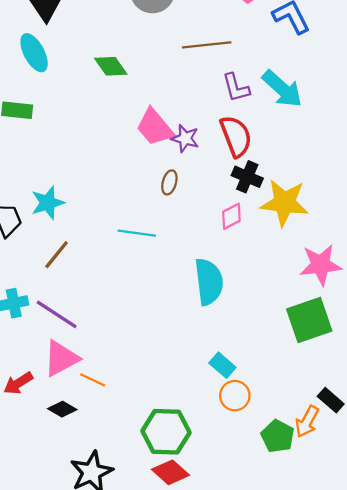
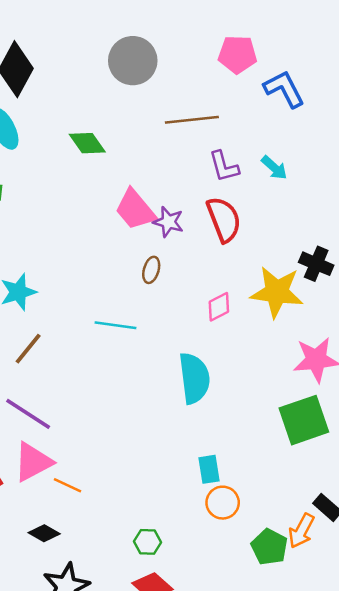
cyan arrow: (282, 89) -> (274, 168), size x0.6
black cross: (247, 177) -> (316, 264), moved
cyan rectangle: (222, 365) -> (209, 469), turned 40
black diamond: (62, 409) -> (44, 533), moved
green hexagon: (166, 432) -> (148, 542), size x0.5

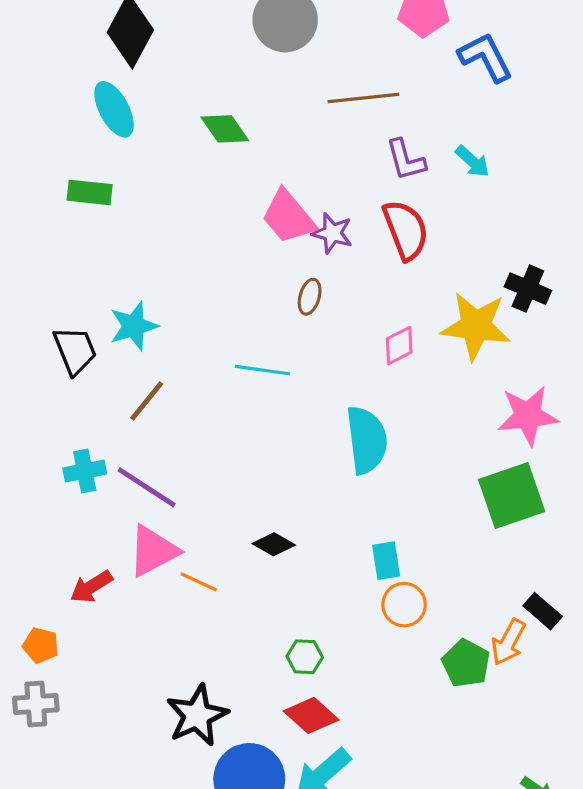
black diamond: (44, 533) -> (274, 544), moved

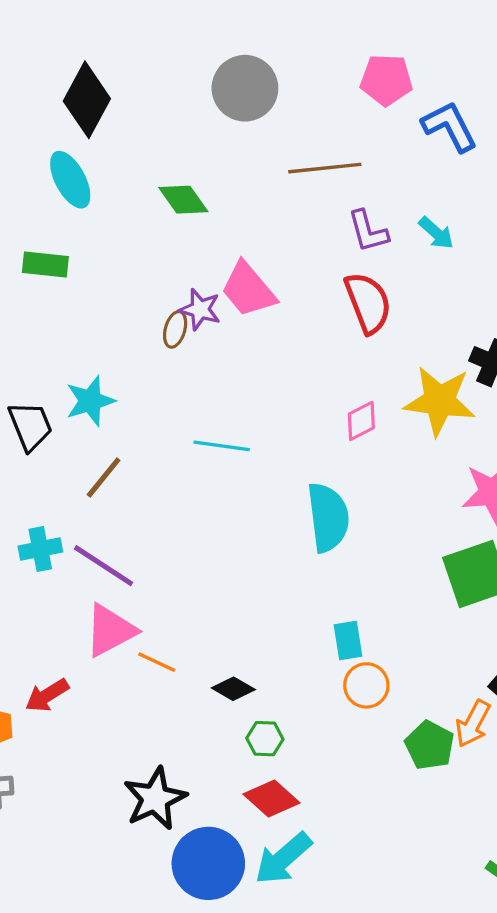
purple star: (332, 233) -> (200, 309), moved
brown ellipse: (310, 297) -> (175, 329), moved
black diamond: (274, 544) -> (233, 689), moved
red arrow: (91, 587) -> (47, 695), moved

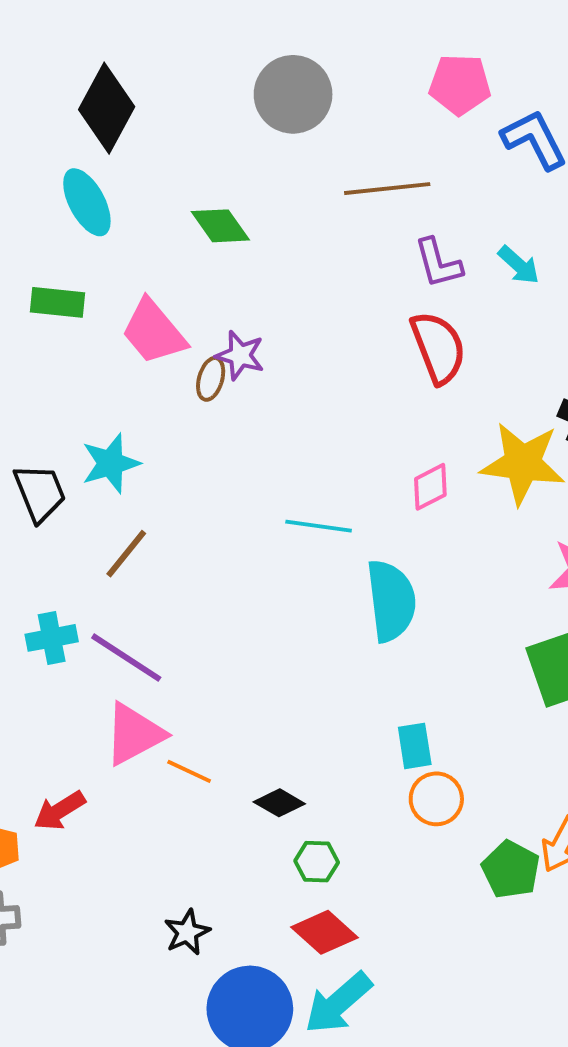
pink trapezoid: (248, 289) -> (154, 332), moved
cyan line: (222, 446) -> (319, 526), moved
black star: (155, 799) -> (187, 932), size x0.6

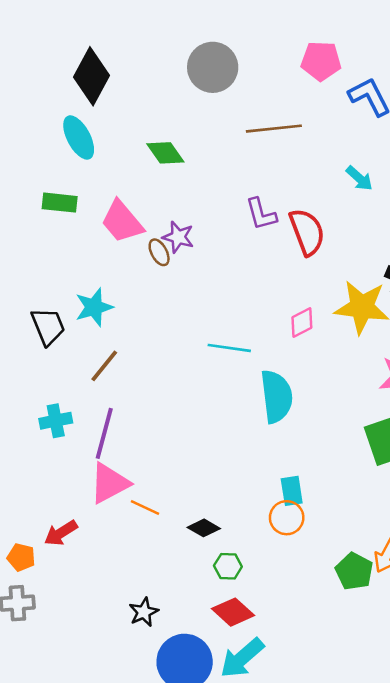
purple L-shape: (438, 263) -> (261, 214), moved
brown ellipse: (211, 379) -> (159, 252), turned -44
purple line: (126, 658) -> (104, 433), turned 72
orange circle: (436, 799) -> (287, 518), moved

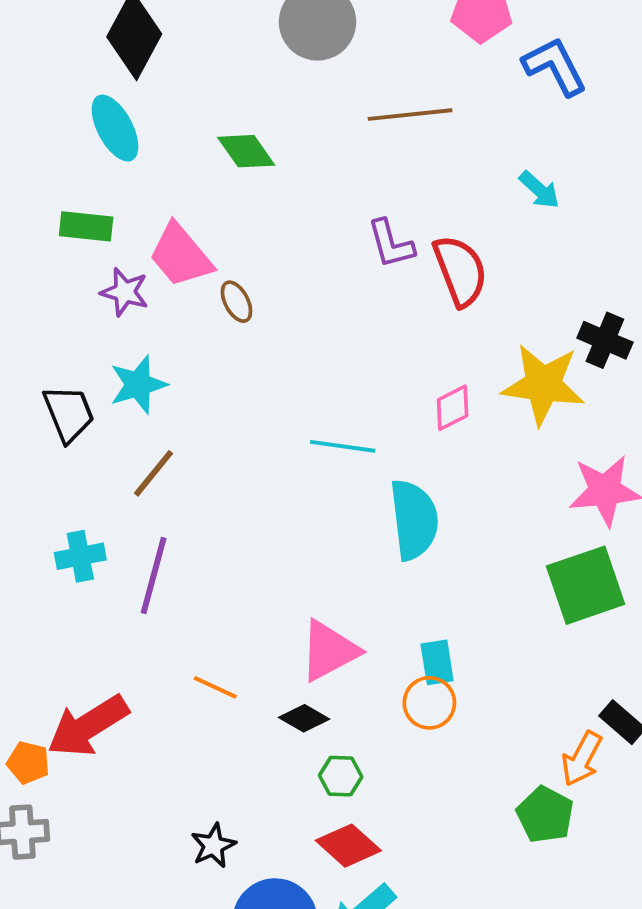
purple star: (178, 237) -> (125, 292), moved
pink triangle: (109, 483) -> (329, 651), moved
red arrow: (61, 533) -> (88, 726), size x1.6
green pentagon: (354, 571) -> (545, 815), moved

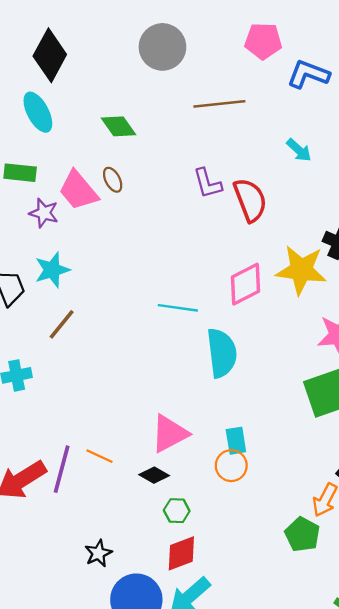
blue L-shape: (555, 66) -> (308, 74), turned -42
brown ellipse: (236, 302) -> (113, 180), moved
pink diamond: (453, 408) -> (245, 284), size x1.5
purple line: (154, 576) -> (62, 469), moved
red diamond: (348, 846) -> (181, 553), turned -63

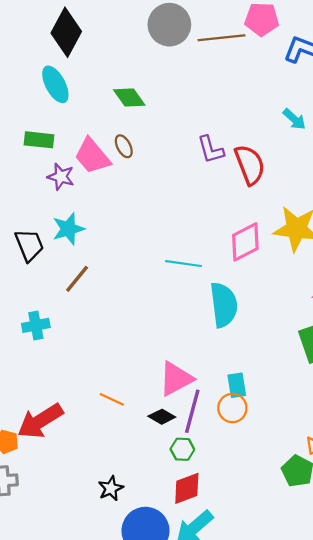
brown line: (219, 104) -> (222, 38), moved
purple line: (62, 469) -> (192, 411), moved

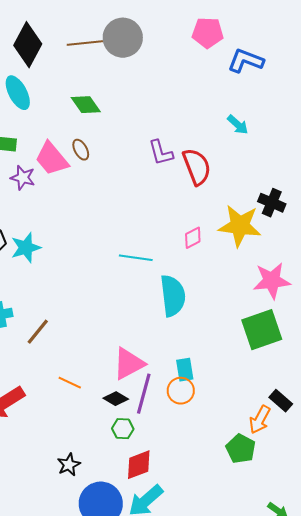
brown line: (222, 38) -> (89, 43), moved
cyan star: (68, 229) -> (26, 248), moved
pink diamond: (245, 242) -> (193, 238), size x0.6
brown line: (77, 279) -> (38, 332), moved
green hexagon: (182, 449) -> (123, 429), moved

